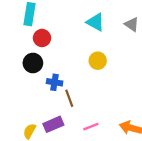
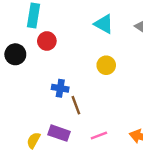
black circle: (33, 63) -> (15, 54), moved
purple rectangle: (53, 124) -> (59, 133), turned 42

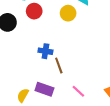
yellow circle: (106, 65) -> (68, 13), moved
pink line: (99, 135) -> (78, 91), turned 64

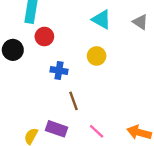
yellow circle: (68, 13) -> (97, 56), moved
blue cross: (45, 51) -> (59, 71), moved

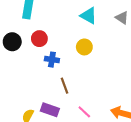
red circle: (44, 37) -> (39, 39), moved

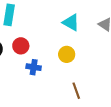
brown line: (64, 86) -> (76, 91), moved

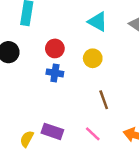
red circle: (21, 46) -> (55, 48), moved

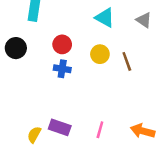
brown line: (104, 100) -> (127, 61), moved
pink line: (93, 134) -> (100, 130), turned 63

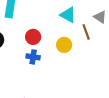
brown line: (127, 61) -> (86, 32), moved

